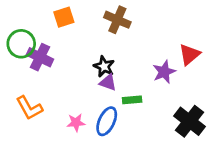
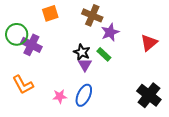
purple star: (164, 72) -> (110, 32), moved
purple triangle: (108, 83) -> (85, 65), turned 40
green rectangle: (132, 100) -> (104, 54), moved, turned 48

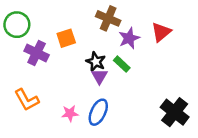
orange square: (50, 13) -> (66, 38), moved
green circle: (17, 34) -> (17, 25), moved
red triangle: (149, 43) -> (161, 32), moved

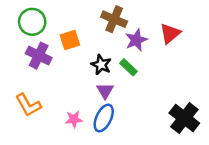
green circle: (17, 25) -> (32, 22), moved
purple triangle: (99, 76) -> (105, 91), moved

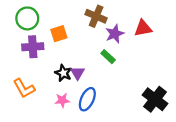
red triangle: (170, 33) -> (143, 28), turned 30
purple cross: (39, 56) -> (33, 47), turned -30
black star: (101, 65) -> (63, 73), moved
purple triangle: (105, 91) -> (78, 73), moved

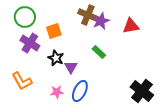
purple star: (115, 34) -> (101, 21), moved
purple cross: (33, 47) -> (30, 43), turned 36
black star: (63, 73) -> (56, 58), moved

